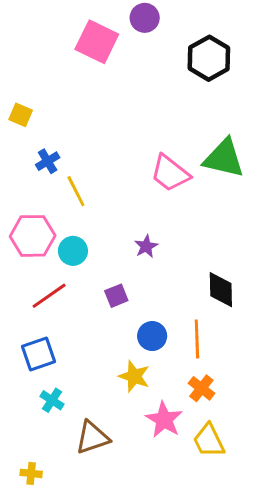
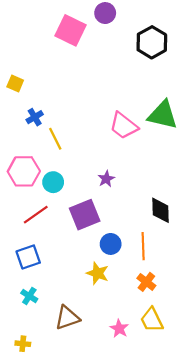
purple square: (116, 296) -> (85, 215), size x1.8
cyan cross: (52, 400) -> (29, 296), moved
pink star: (164, 420) -> (119, 329), moved, size x0.7

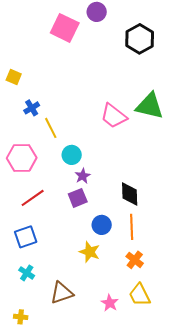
purple star: (106, 179) -> (83, 176), moved
cyan circle: (53, 182) -> (72, 155), moved
black diamond: (160, 210) -> (130, 194), moved
purple square: (85, 215) -> (78, 198), size x0.7

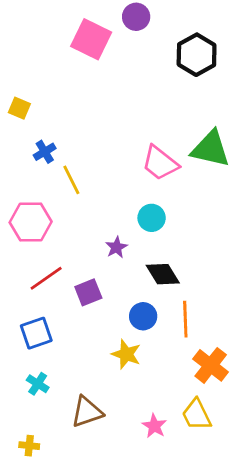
cyan circle: (72, 155) -> (152, 218), moved
black diamond: (130, 194) -> (163, 274), moved, turned -30
purple square: (78, 198) -> (88, 292), moved
orange cross: (135, 260) -> (211, 365), moved, size x1.4

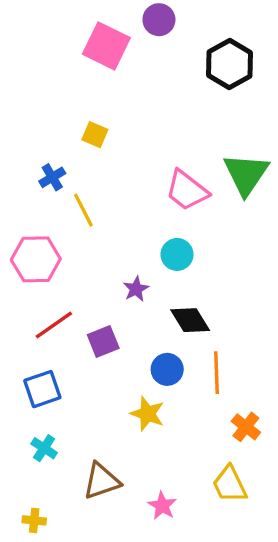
yellow square: (19, 108) -> (95, 135), moved
green triangle: (211, 149) -> (246, 174), turned 51
orange cross: (211, 365) -> (246, 427), size x0.7
pink star: (154, 426) -> (162, 506), moved

